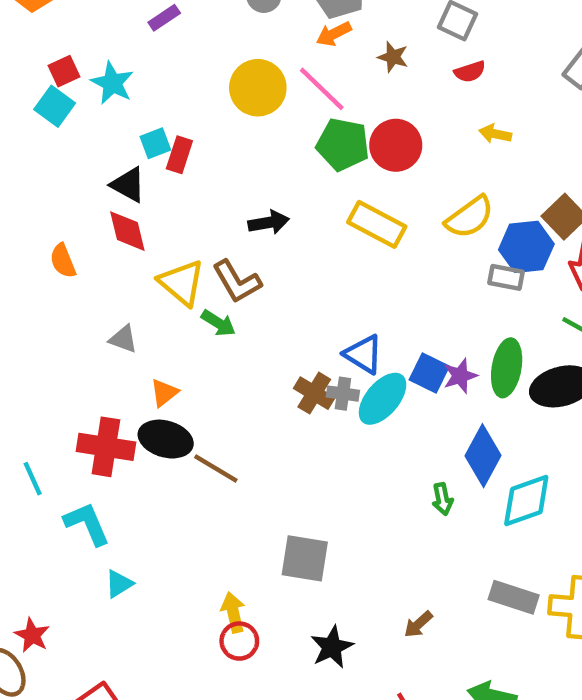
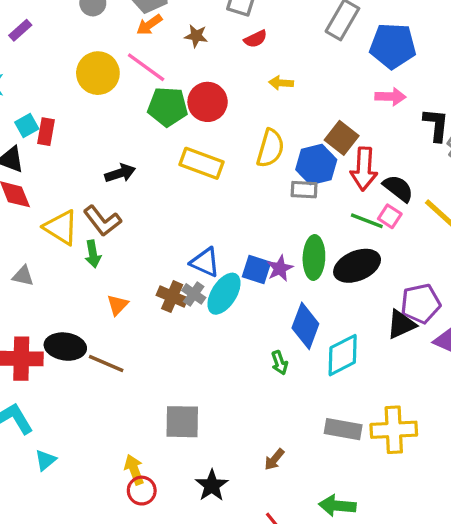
yellow semicircle: (470, 217) -> (270, 148), turned -30
green arrow: (218, 323) -> (93, 254), turned 56
orange triangle: (164, 393) -> (118, 305), moved
gray cross: (343, 394) -> (194, 294), turned 35

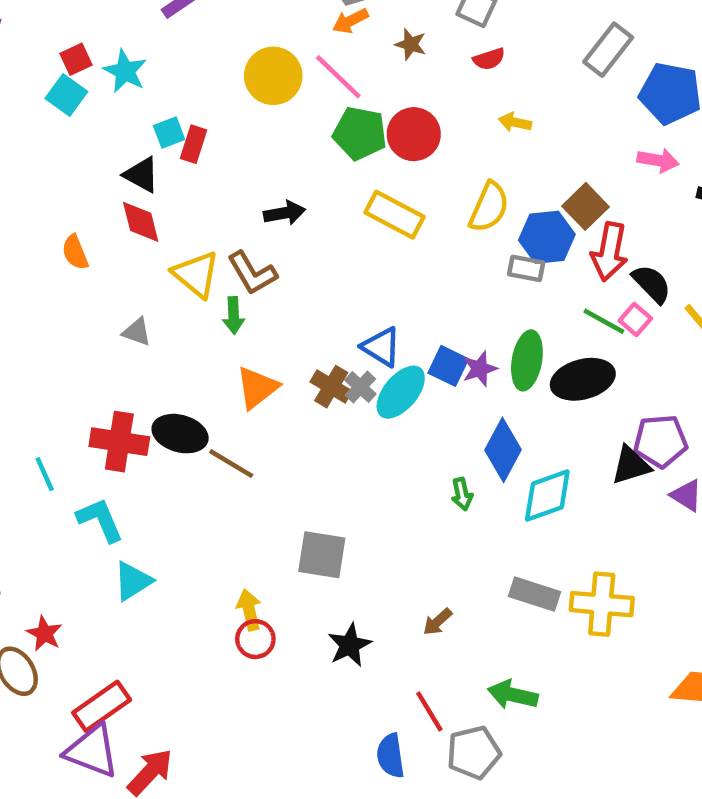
orange triangle: (118, 305) -> (257, 388), size x1.5
cyan triangle: (45, 460) -> (133, 581), size x1.4

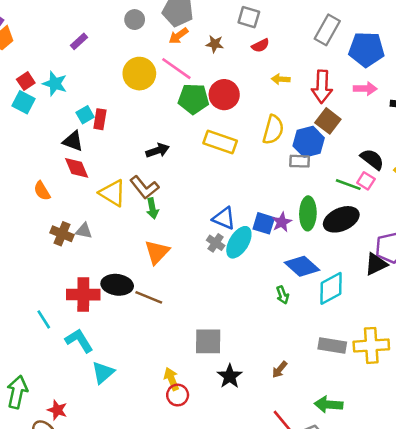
red arrow: (609, 252) -> (322, 87), moved
green arrow: (234, 315) -> (152, 208), moved
brown cross: (331, 387) -> (62, 234), moved
blue diamond: (503, 450) -> (302, 266), turned -68
black star: (350, 645) -> (230, 376), moved

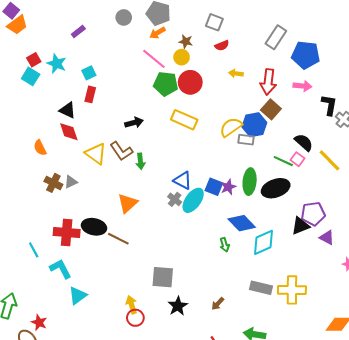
yellow circle: (139, 74) -> (182, 57), moved, size x0.6
cyan square: (85, 115) -> (89, 73), moved
yellow semicircle: (273, 130) -> (231, 127), moved, turned -145
green arrow: (152, 208) -> (140, 161), moved
gray triangle: (84, 231) -> (71, 182), turned -40

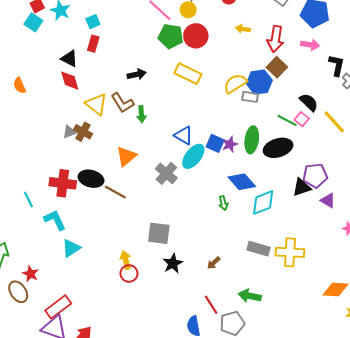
orange semicircle: (40, 148) -> (20, 85), moved
brown cross: (53, 183) -> (83, 132), moved
gray cross: (175, 199) -> (166, 173), moved, size x1.5

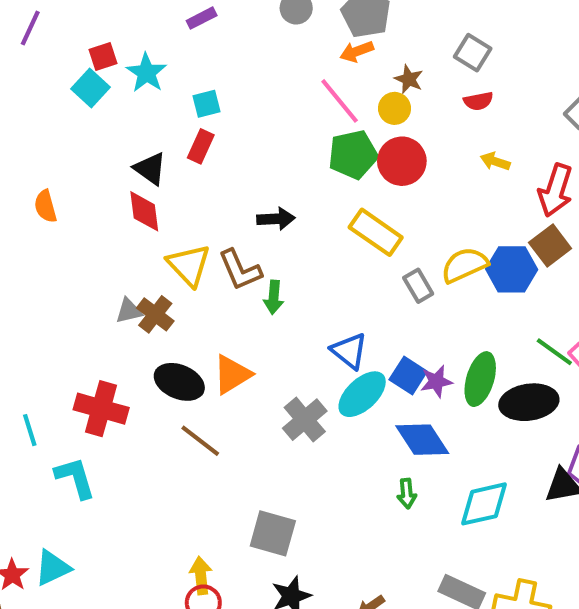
green pentagon: (171, 36) -> (353, 155), turned -30
gray rectangle: (250, 97) -> (418, 286), moved, turned 42
black ellipse: (91, 179) -> (179, 382), moved
blue diamond: (242, 182) -> (422, 440), moved
cyan triangle: (71, 248) -> (53, 568), moved

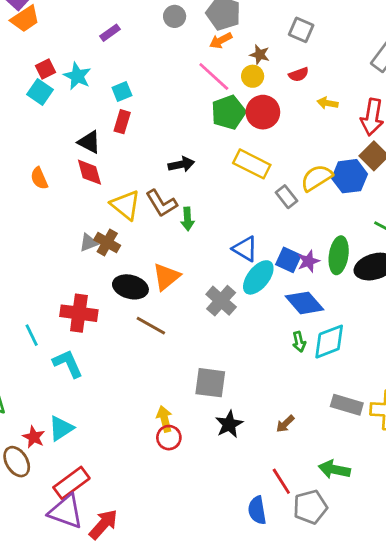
red semicircle: (478, 101) -> (299, 74), moved
orange semicircle: (45, 206) -> (39, 178), moved
cyan diamond: (484, 504) -> (329, 342), moved

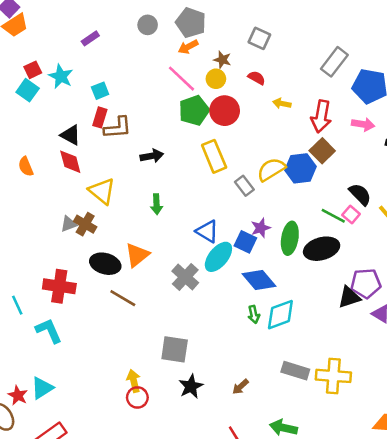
red semicircle: (299, 74) -> (257, 78), turned -132
yellow rectangle: (252, 164) -> (214, 156), turned 40
brown L-shape: (161, 203) -> (118, 128), moved, turned -64
purple star: (308, 261) -> (261, 228), moved

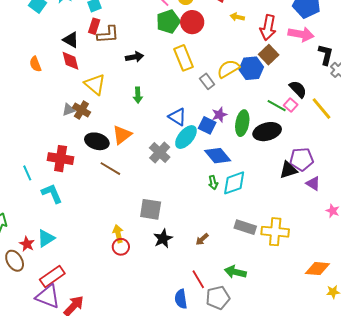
pink arrow: (363, 124) -> (301, 34), size x1.4

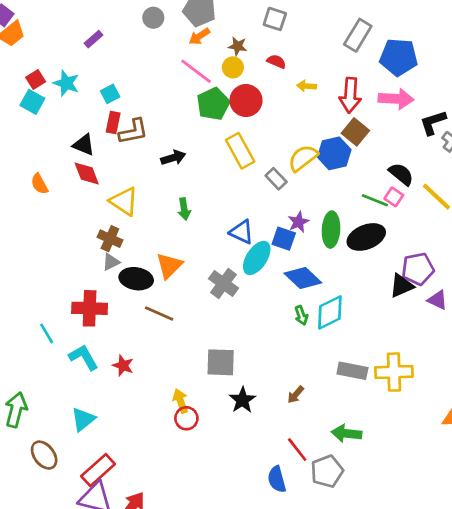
black L-shape: (326, 55) -> (433, 123), turned -115
gray triangle: (68, 110) -> (111, 262), moved
red star: (27, 244) -> (123, 366), moved

